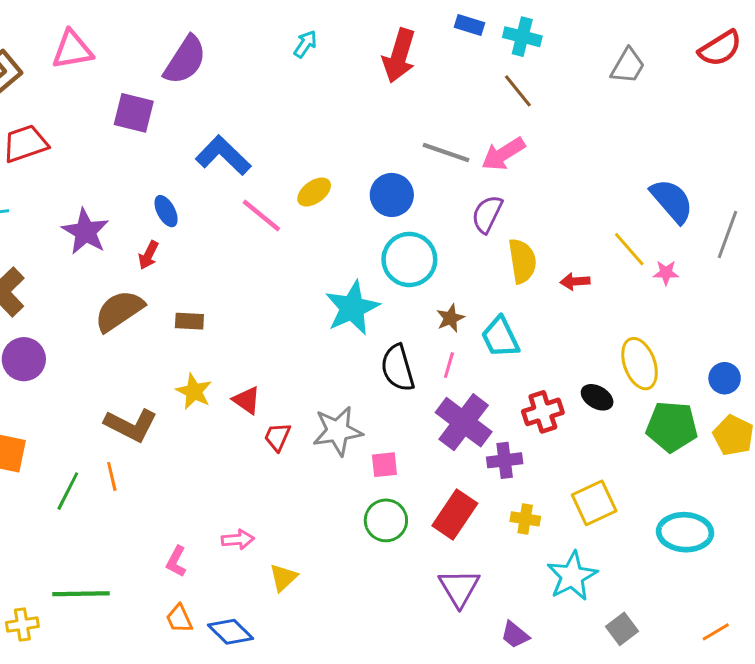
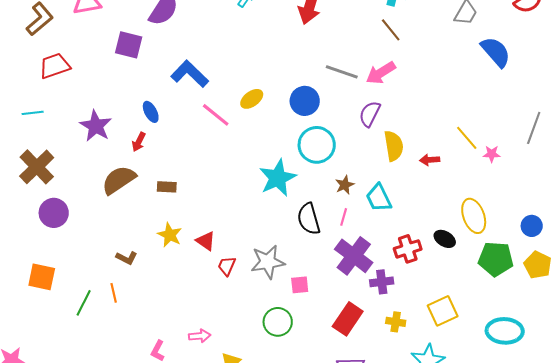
blue semicircle: (672, 201) -> (496, 52), moved
brown L-shape: (131, 425) -> (127, 258), size x0.6
green circle: (386, 520) -> (278, 322), moved

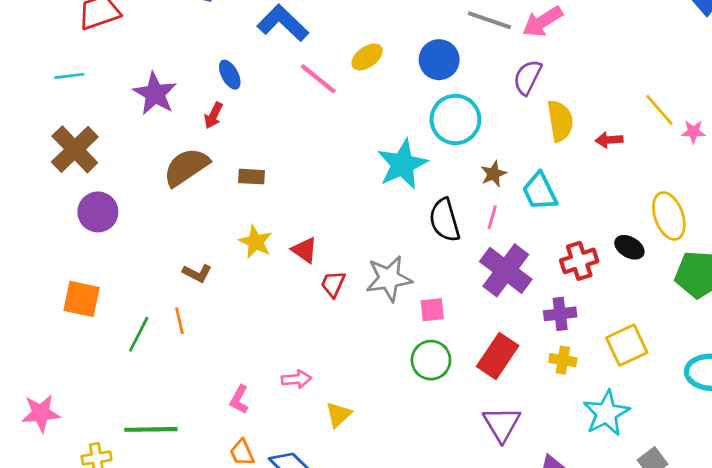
purple cross: (382, 282) -> (560, 314), moved
green circle: (278, 322) -> (431, 360), moved

